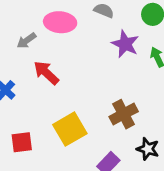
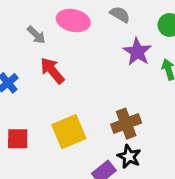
gray arrow: (26, 41) -> (36, 35), turned -108
black star: (148, 149) -> (129, 157), moved

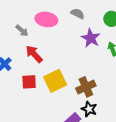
yellow square: (69, 132) -> (55, 81), moved
red square: (18, 139) -> (29, 82), moved

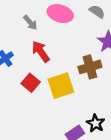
red square: (29, 82) -> (31, 83), turned 35
brown cross: (86, 87) -> (90, 67), moved

